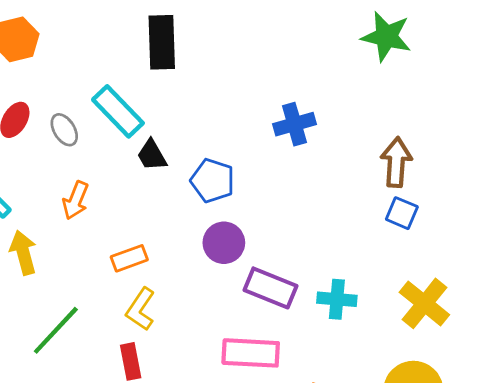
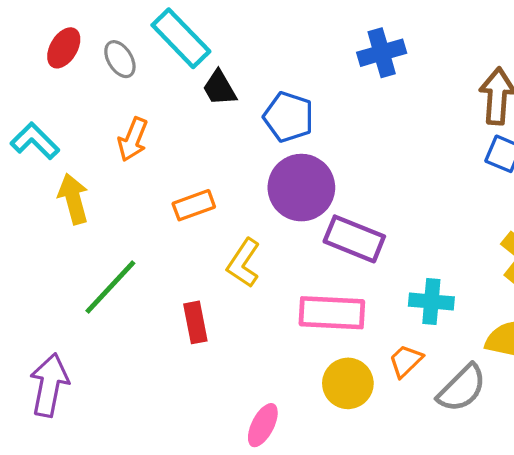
purple circle: (224, 243) -> (301, 188), size x1.4
cyan cross: (337, 299) -> (431, 302), moved
yellow L-shape: (141, 309) -> (244, 263), moved

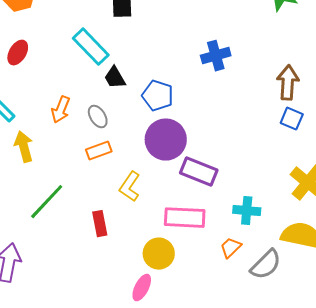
gray ellipse: (120, 59) -> (98, 117), moved
yellow circle: (348, 383) -> (159, 254), moved

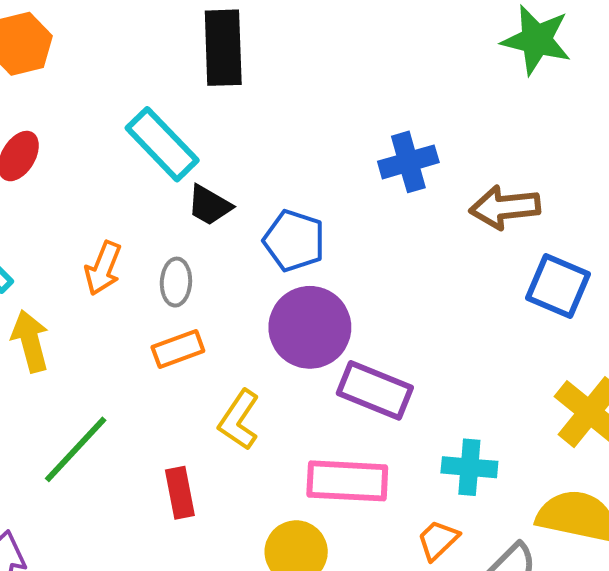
black trapezoid: (115, 78) -> (209, 205), turned -30
brown arrow: (288, 83) -> (505, 207), moved, turned -100
gray ellipse: (98, 117) -> (176, 282), turned 35
blue square: (292, 119) -> (558, 286), size x1.4

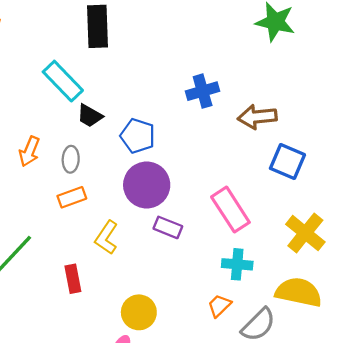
purple rectangle: (375, 390) -> (168, 227), moved, size x0.7
pink rectangle: (347, 481) -> (230, 210), moved, turned 54

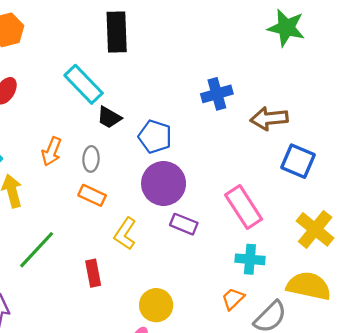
orange rectangle: (72, 197) -> (92, 195), turned 45

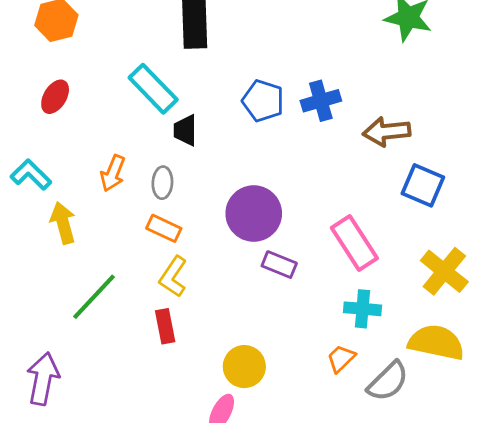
black trapezoid: (109, 117) -> (185, 130), turned 60
blue pentagon: (155, 137) -> (263, 101), moved
yellow L-shape: (125, 234) -> (173, 277), moved

